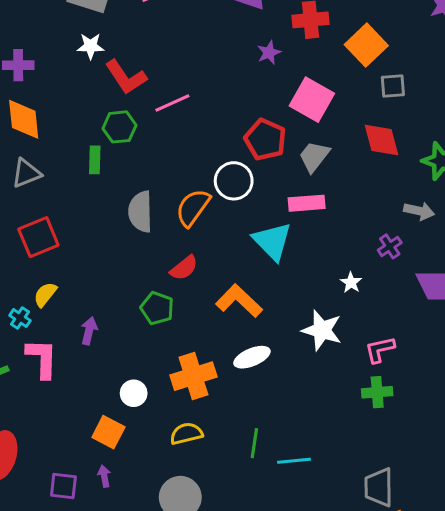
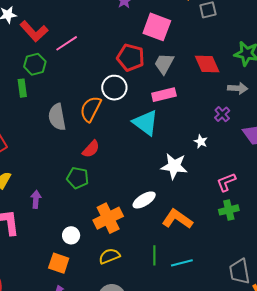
red diamond: (382, 140) -> (207, 64), moved
orange L-shape: (239, 301) -> (177, 219), moved
white star: (322, 330) -> (174, 166), moved

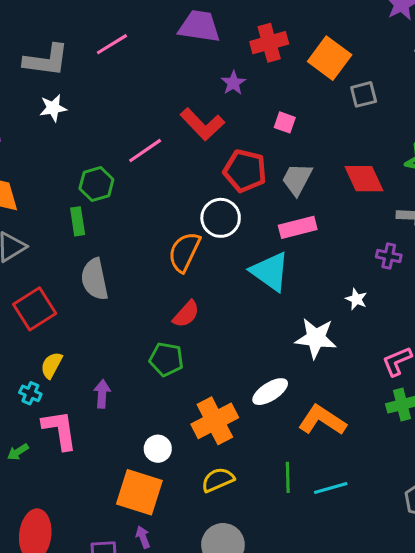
pink square: (157, 27) -> (285, 122), size x0.5
red L-shape: (34, 31) -> (202, 124), moved
purple cross: (222, 114) -> (389, 256), turned -35
gray semicircle: (57, 117) -> (95, 279), moved
orange square: (59, 263) -> (139, 492), size x1.4

